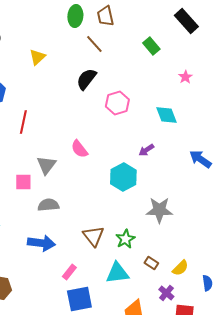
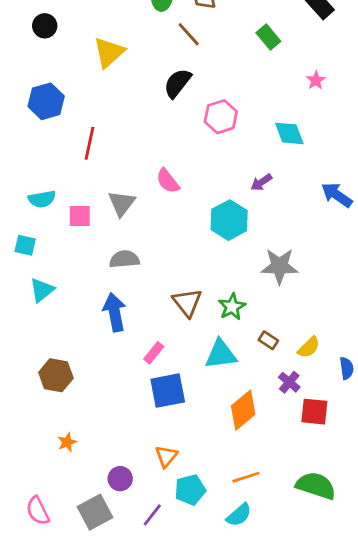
yellow triangle: (37, 57) -> (109, 52), size x1.4
pink square: (23, 182) -> (80, 216), moved
blue arrow: (41, 243) -> (115, 312), turned -108

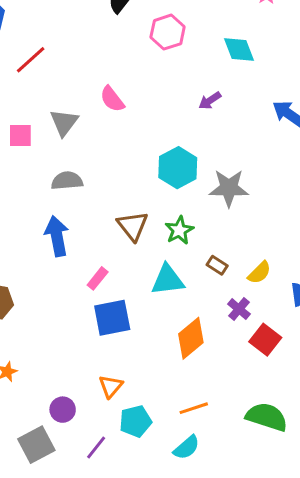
red line: (89, 143) -> (31, 60), turned 36
cyan hexagon: (229, 220) -> (178, 168), moved
red square: (314, 412) -> (265, 340), turned 32

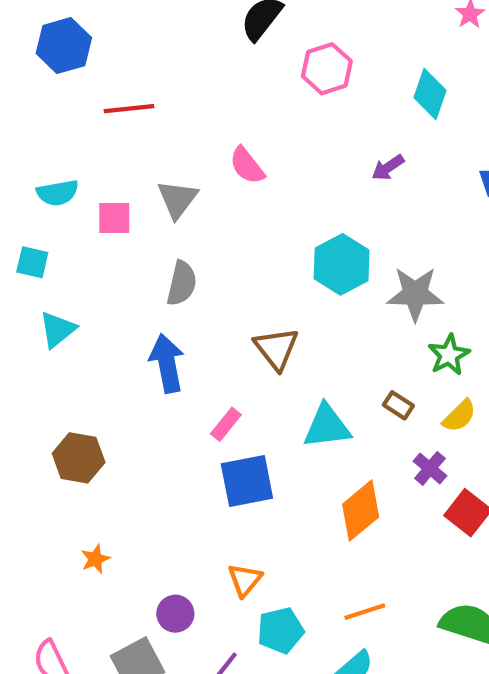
cyan diamond: (239, 50) -> (430, 94), turned 40
red line: (31, 60) -> (129, 109), turned 36
gray semicircle: (67, 181) -> (182, 283), turned 108
green star: (179, 230) -> (449, 355), moved

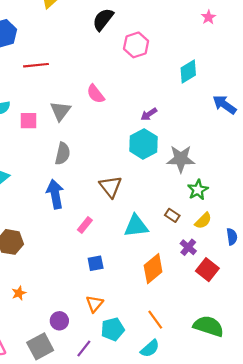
cyan diamond: (430, 94) -> (188, 72), moved, turned 40
purple arrow: (388, 168) -> (149, 114), moved
blue square: (247, 481) -> (96, 263), moved, size x0.6
orange line: (365, 612) -> (155, 320), turned 72

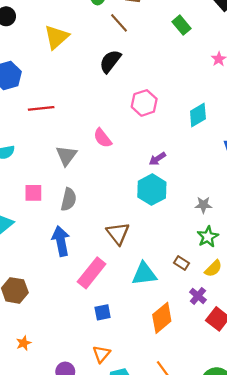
pink hexagon: (136, 45) -> (144, 103), moved
pink square: (28, 121) -> (33, 193), moved
gray star: (181, 159) -> (203, 205), moved, size x0.6
pink rectangle: (85, 225) -> (92, 273), size x1.8

